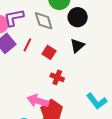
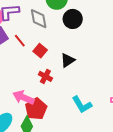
red line: (27, 45) -> (20, 41), turned -72
black triangle: (77, 46) -> (68, 60), moved

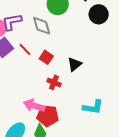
black circle: (73, 19) -> (99, 14), moved
cyan L-shape: (82, 105) -> (93, 107), turned -45
red pentagon: (36, 109) -> (48, 116), turned -30

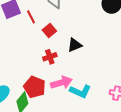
red cross: (54, 82) -> (50, 57), turned 32
pink arrow: (34, 106) -> (61, 83), moved, turned 130

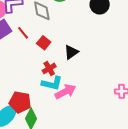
red pentagon: (35, 87) -> (20, 102), moved
cyan L-shape: (80, 91) -> (52, 83), moved

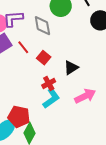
cyan L-shape: (52, 83) -> (51, 98), turned -50
pink arrow: (66, 92) -> (85, 96), moved

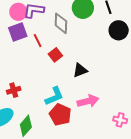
red cross: (49, 83) -> (14, 90), moved
red pentagon: (19, 117) -> (60, 115), moved

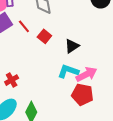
cyan L-shape: (54, 96) -> (68, 71), moved, turned -125
red pentagon: (60, 115) -> (82, 95), moved

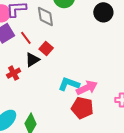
black triangle: (72, 46) -> (32, 60), moved
red cross: (12, 80) -> (14, 73), moved

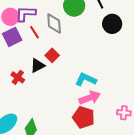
red line: (26, 38) -> (34, 32), moved
red cross: (14, 73) -> (18, 77), turned -32
cyan L-shape: (69, 84) -> (86, 79), moved

